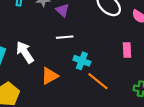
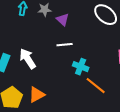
orange triangle: (50, 76) -> (37, 95), moved

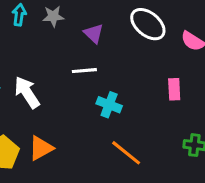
purple triangle: (63, 20) -> (94, 33), moved
orange line: (96, 86) -> (126, 153), moved

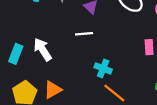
cyan cross: (109, 105) -> (103, 68), moved

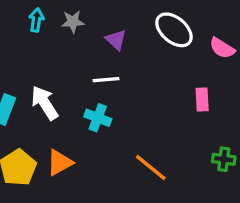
cyan cross: (103, 68) -> (98, 118), moved

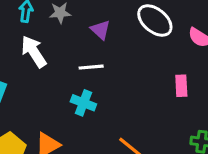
white arrow: (45, 103) -> (34, 52), moved

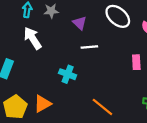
white line: (91, 67) -> (89, 47), moved

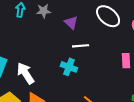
white arrow: (33, 38) -> (26, 73), moved
cyan cross: (68, 74) -> (69, 67), moved

